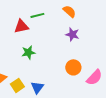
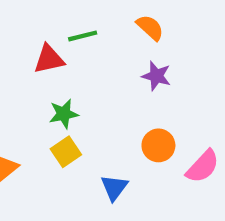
yellow square: (17, 85) -> (66, 152), moved
blue triangle: (37, 87) -> (114, 188), moved

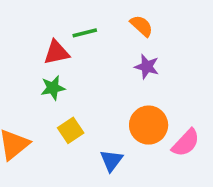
green star: (64, 114) -> (53, 88), moved
orange circle: (158, 145) -> (149, 125), size x1.4

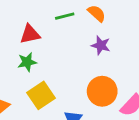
green line: (85, 33) -> (65, 16), moved
yellow square: (71, 130) -> (41, 95), size x1.4

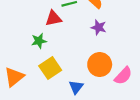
red triangle: (30, 34) -> (54, 18), moved

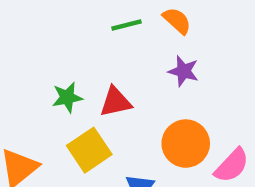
red triangle: (54, 18) -> (116, 102), moved

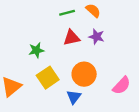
red triangle: (116, 102) -> (72, 38), moved
orange circle: (186, 144) -> (84, 74), moved

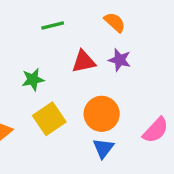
green line: (67, 13) -> (53, 26), moved
blue triangle: (74, 97) -> (103, 148), moved

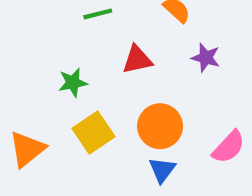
purple star: (120, 60) -> (206, 58), moved

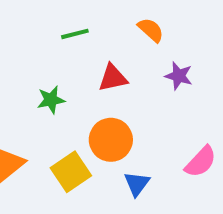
orange circle: (160, 126) -> (111, 140), moved
yellow square: (94, 132) -> (71, 172), moved

